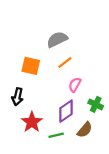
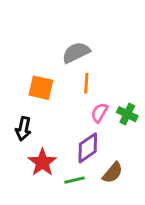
orange line: (65, 63) -> (86, 83), turned -48
green cross: (96, 104) -> (127, 114), moved

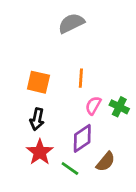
gray semicircle: (76, 53) -> (71, 23), moved
black arrow: (23, 129) -> (37, 119), moved
green line: (75, 180) -> (70, 169), turned 48

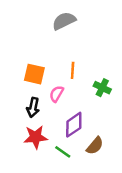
pink semicircle: (93, 105) -> (57, 94), moved
green cross: (119, 107) -> (102, 88), moved
red star: (40, 152) -> (36, 137), turned 30

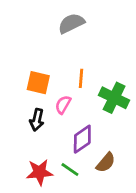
green cross: (102, 88) -> (114, 98), size x1.5
red star: (36, 137) -> (40, 172), moved

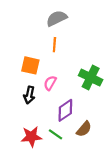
orange line: (81, 78) -> (54, 45), moved

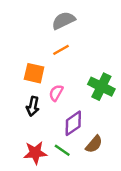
orange line: (54, 45) -> (61, 50), turned 56

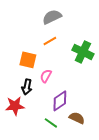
green cross: (101, 87) -> (83, 52), moved
brown semicircle: (94, 144) -> (77, 118), turned -105
red star: (35, 153) -> (15, 106), moved

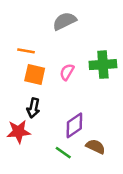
orange line: (50, 41) -> (26, 51), moved, turned 40
green cross: (83, 52) -> (103, 65), turned -30
pink semicircle: (46, 76) -> (67, 72), moved

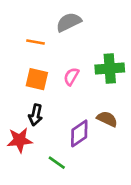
orange line: (26, 51) -> (36, 42), moved
brown semicircle: (96, 146) -> (107, 119), moved
green line: (63, 153) -> (57, 163), moved

